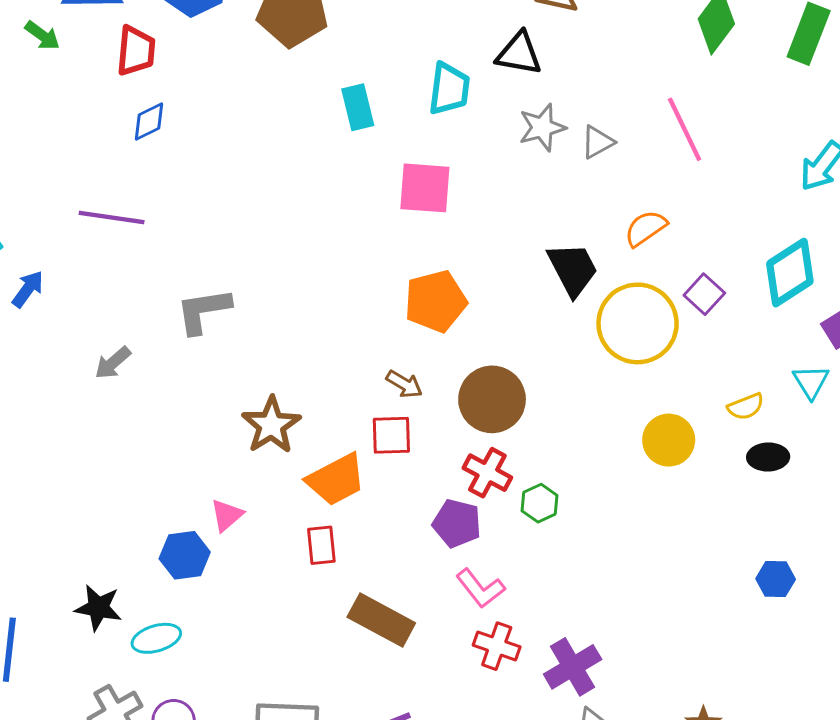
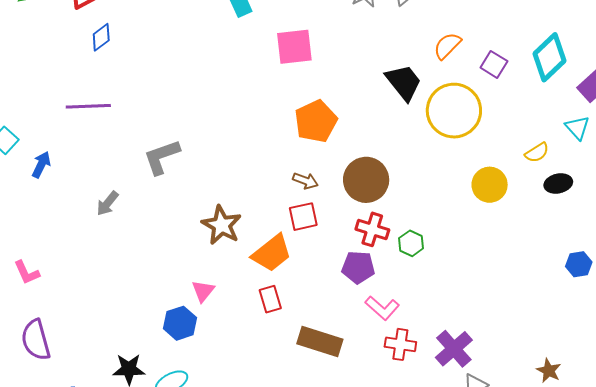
purple square: (704, 294) -> (494, 64), moved

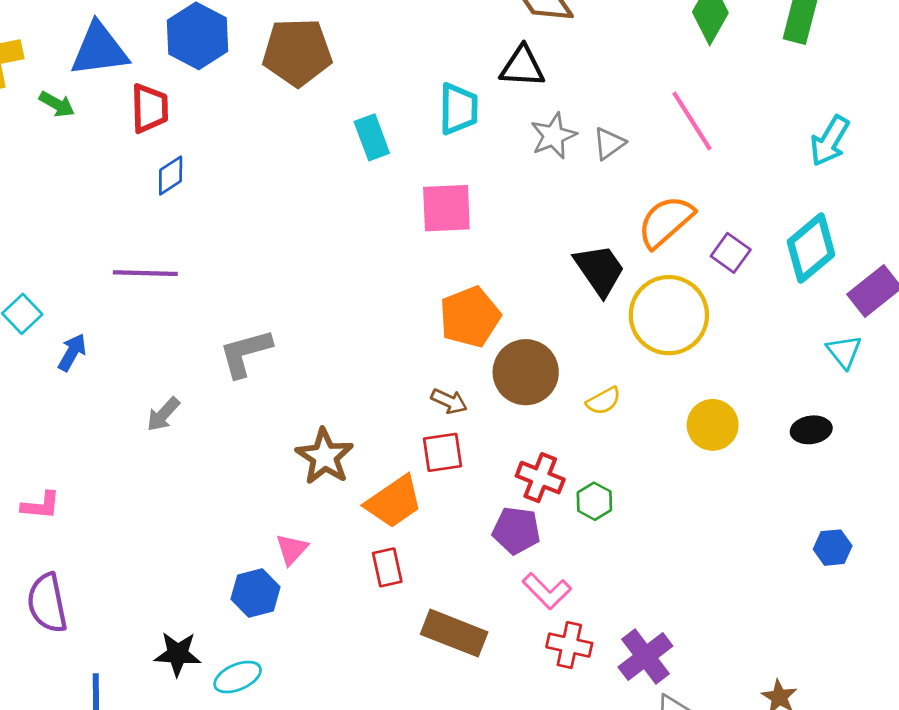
orange semicircle: (447, 46) -> (666, 222), size x1.4
yellow semicircle: (537, 153) -> (603, 401), moved
brown circle: (366, 180) -> (526, 372), moved
pink L-shape: (27, 273) -> (41, 505), turned -64

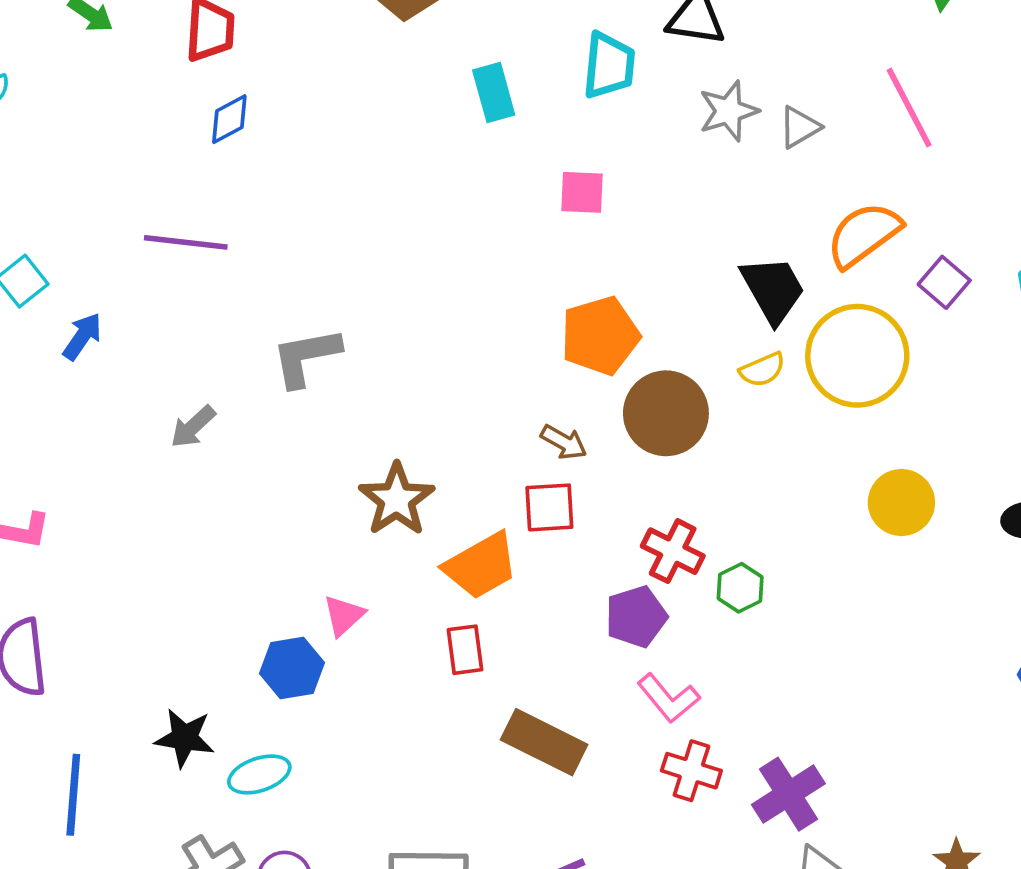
pink square: (446, 208) -> (582, 192), size x0.7
yellow semicircle: (603, 401) -> (762, 370), moved
purple pentagon: (516, 530) -> (636, 617), turned -30

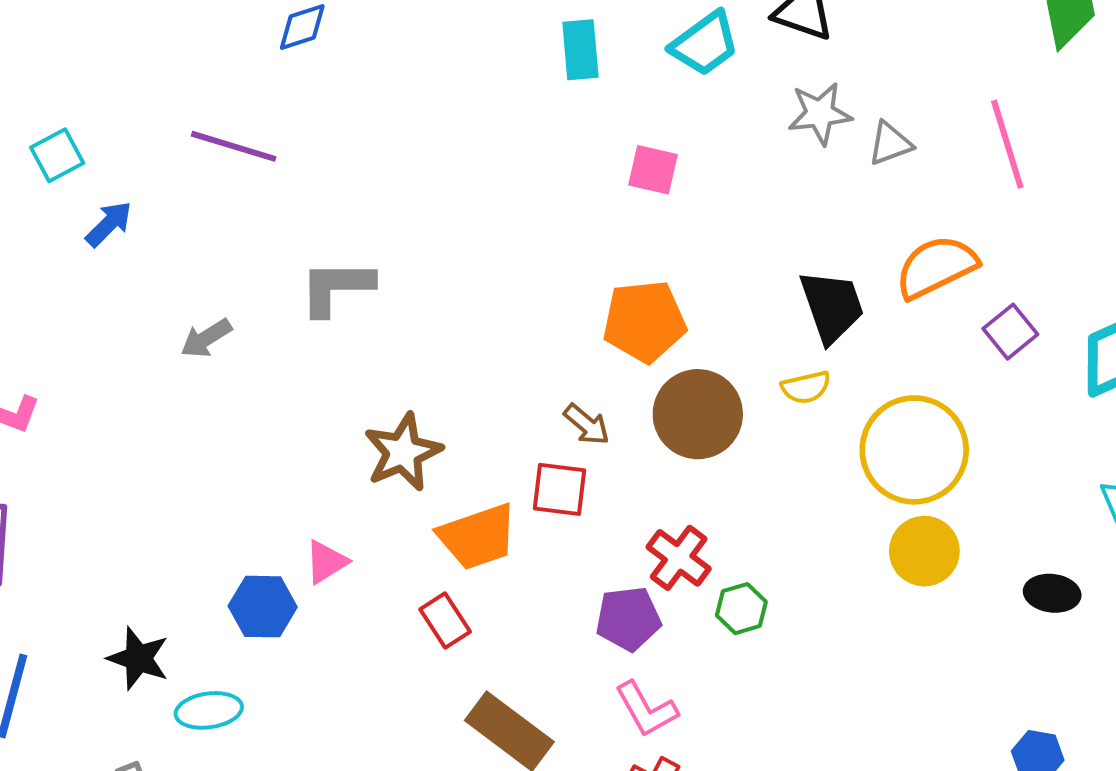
cyan trapezoid: (609, 65) -> (705, 44), turned 38
yellow circle: (857, 356) -> (914, 450), moved
red rectangle: (465, 650) -> (445, 620), turned -36

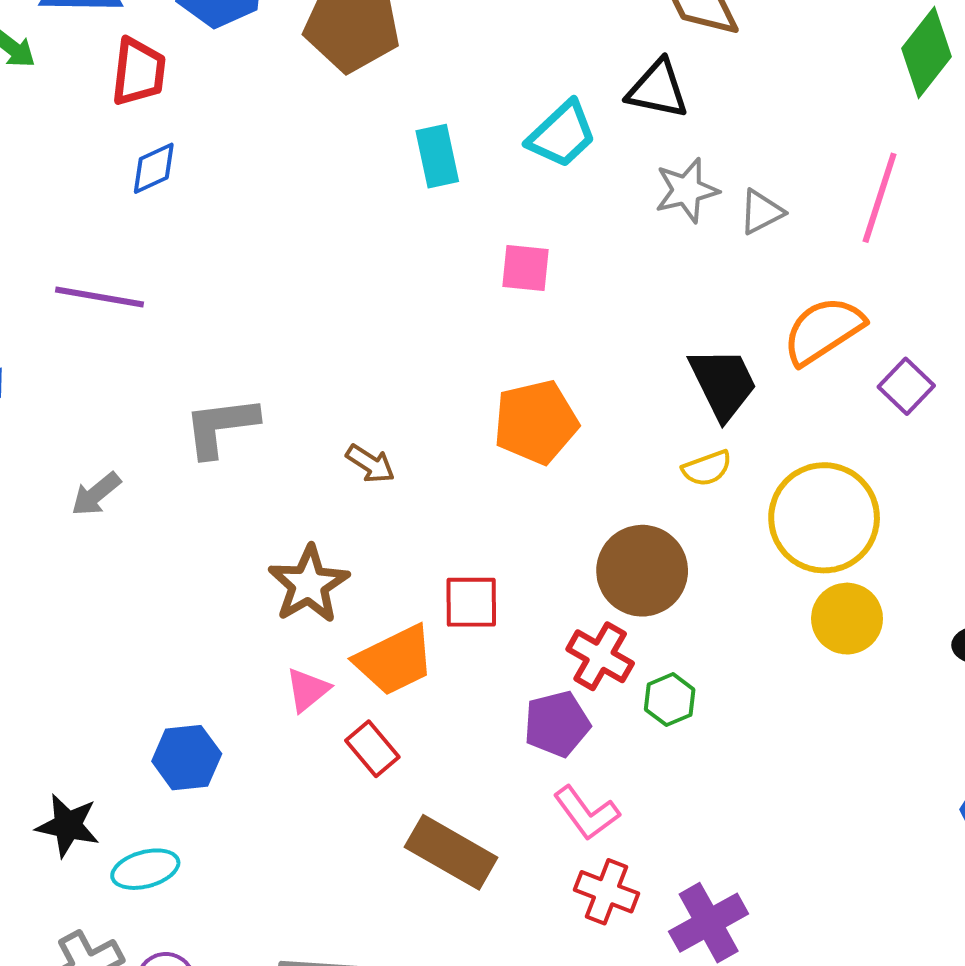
pink line: (1007, 144) -> (880, 198), turned 42
brown circle: (698, 414) -> (642, 571), moved
brown arrow: (587, 425) -> (370, 464), moved
pink triangle: (326, 562) -> (308, 690), moved

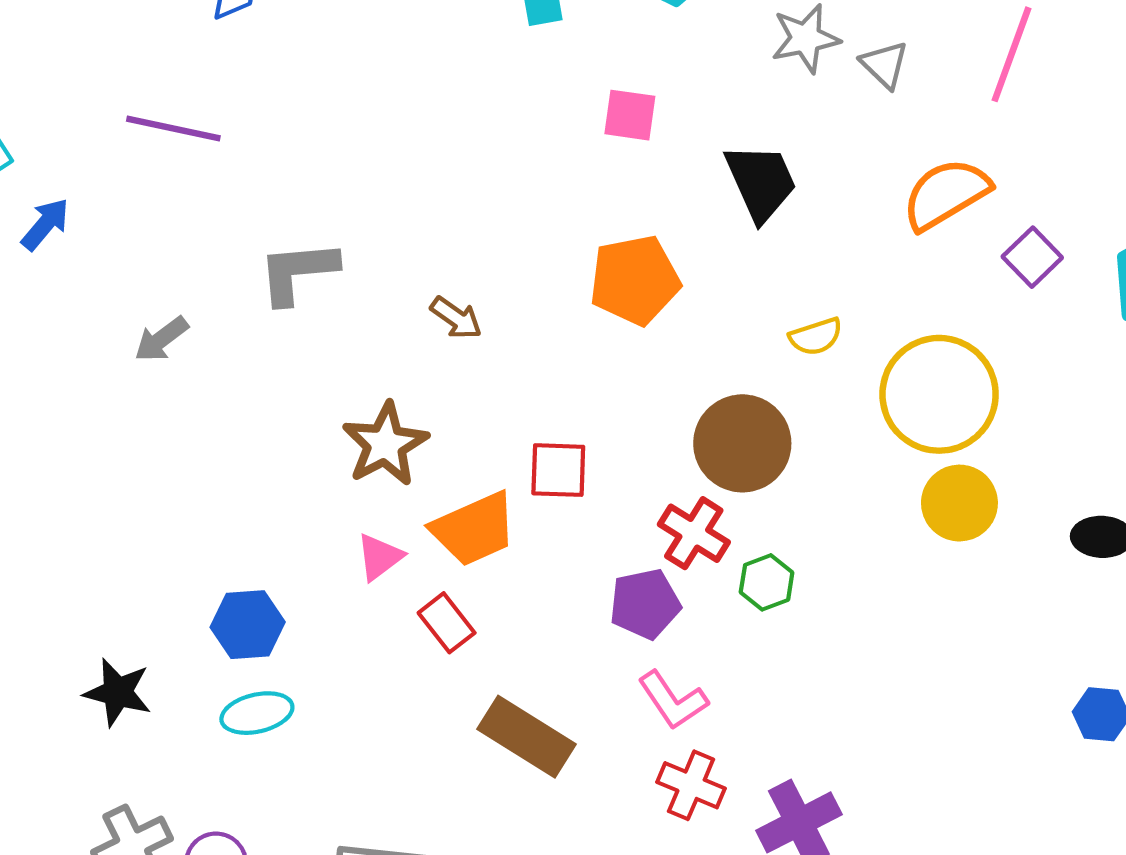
gray triangle: (761, 212) -> (885, 65), turned -51
black trapezoid: (723, 383) -> (761, 182), moved
cyan ellipse: (145, 869) -> (257, 713), moved

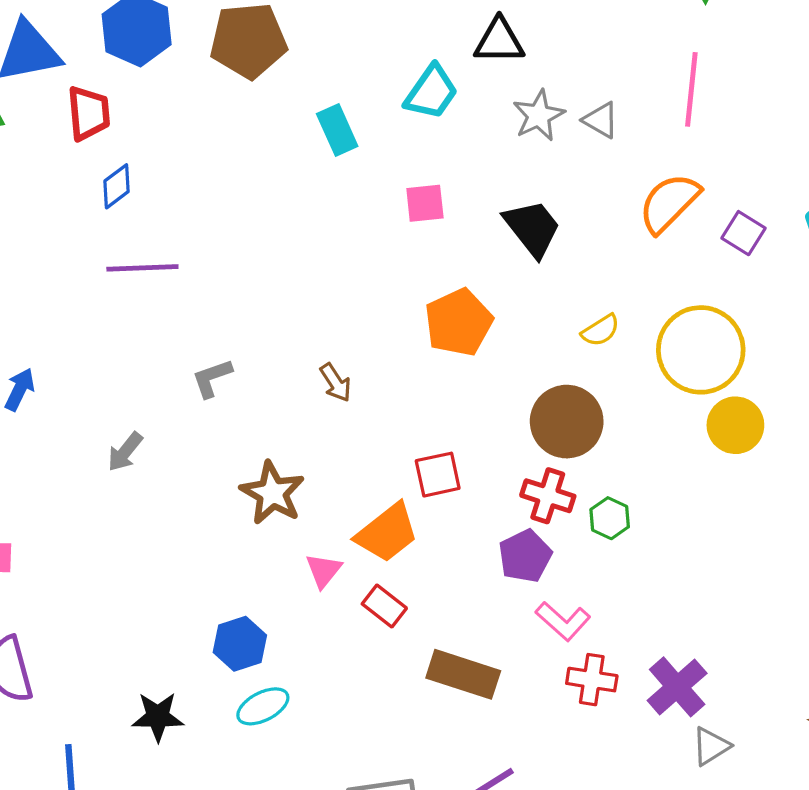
purple line: (173, 129) -> (142, 268), moved
gray L-shape: (298, 272) -> (212, 378), size x0.7
brown arrow: (456, 318) -> (336, 383), turned 36
brown star: (385, 444) -> (272, 493), moved

